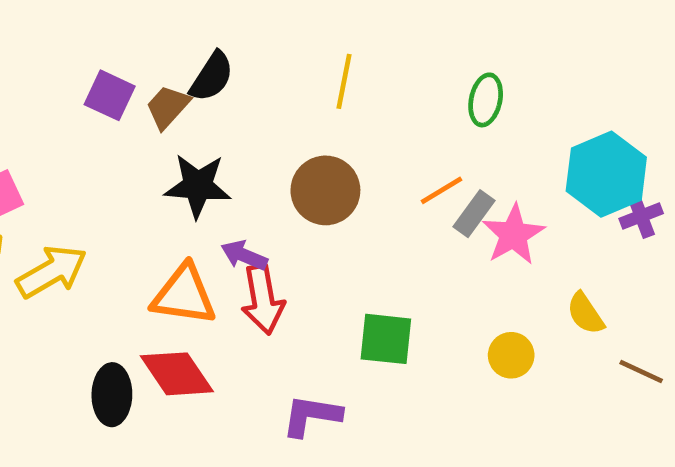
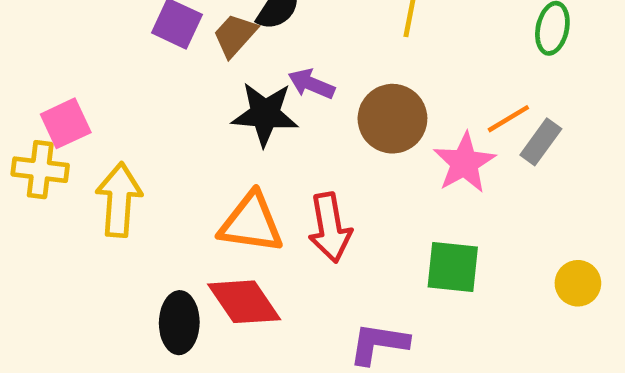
pink star: (513, 235) -> (464, 163), moved
purple arrow: (244, 255) -> (311, 84), moved
yellow arrow: (52, 272) -> (119, 200), turned -56

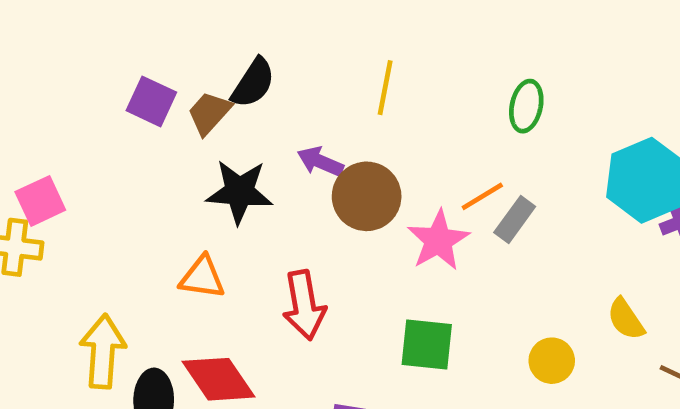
purple arrow: (311, 84) -> (320, 162), moved
yellow arrow: (119, 200) -> (103, 351), moved
orange triangle: (251, 223) -> (202, 277), moved, size x0.7

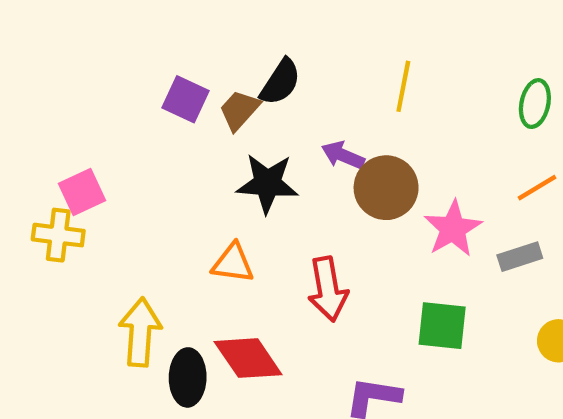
orange line: (482, 196) -> (537, 188), moved
gray rectangle: (515, 219) -> (520, 257), moved, turned 36

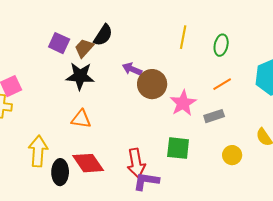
yellow line: (403, 86) -> (183, 37), moved
black star: (267, 183) -> (80, 76), moved
red arrow: (328, 289) -> (136, 163), moved

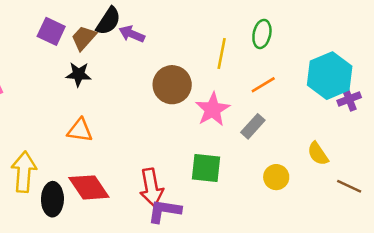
yellow line: (183, 37) -> (222, 53), moved
purple arrow: (132, 69) -> (132, 34), moved
black star: (80, 76) -> (78, 74), size x0.7
gray rectangle: (214, 116) -> (253, 126), turned -30

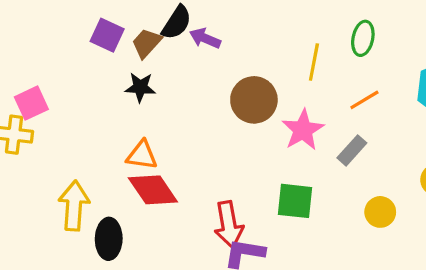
red diamond: (89, 187) -> (153, 190), moved

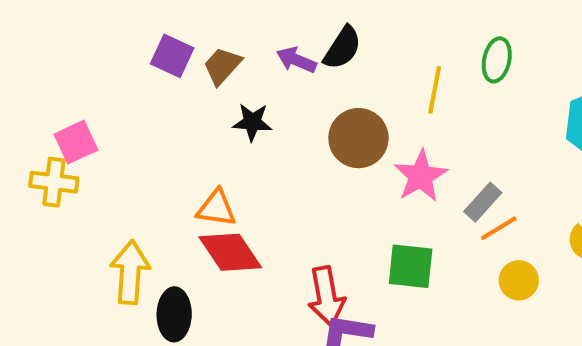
black semicircle: (177, 23) -> (342, 48), moved
black star: (140, 87) -> (252, 122), moved
orange line: (364, 100) -> (499, 228), moved

